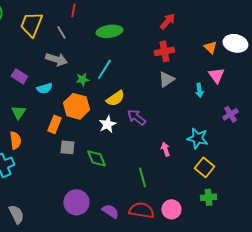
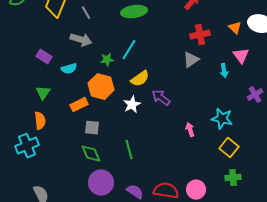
red cross: (164, 51) -> (200, 35), moved
orange rectangle: (54, 124) -> (79, 105), turned 42
green diamond: (96, 158) -> (91, 154), moved
green line: (142, 177) -> (129, 150), moved

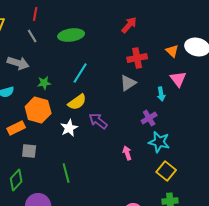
gray line: (86, 13) -> (32, 36), moved
cyan line: (129, 50) -> (80, 73), moved
purple cross: (255, 95) -> (149, 118), moved
green diamond: (91, 154) -> (16, 180), moved, turned 65

